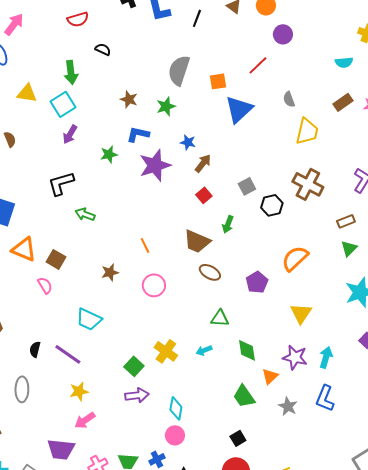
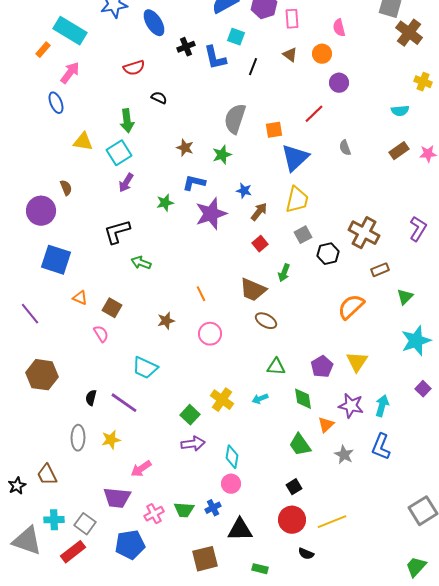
yellow trapezoid: (307, 131) -> (297, 200), moved
brown rectangle: (346, 221) -> (380, 270), moved
orange triangle: (24, 249) -> (80, 298), size x0.6
purple pentagon: (257, 282) -> (322, 367), moved
yellow star: (79, 391) -> (111, 440), moved

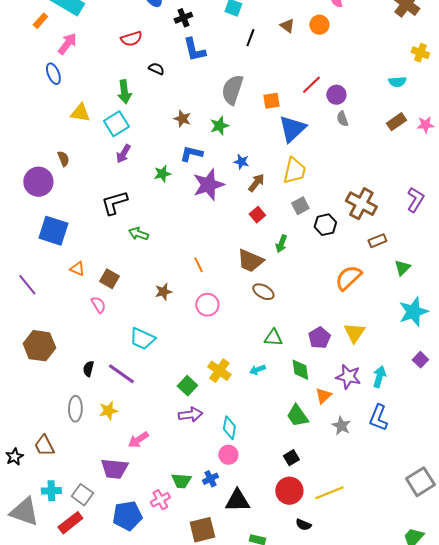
blue L-shape: (215, 58) -> (194, 50), moved
purple circle: (339, 83) -> (336, 95), moved
pink cross: (154, 514) -> (160, 500), moved

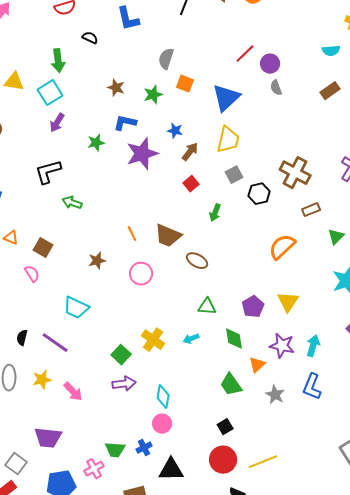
gray semicircle: (232, 90) -> (166, 59), size x0.7
orange square: (271, 101) -> (185, 84), moved, turned 30
brown trapezoid: (250, 261) -> (168, 236), moved
pink arrow: (138, 440) -> (73, 392), moved, turned -100

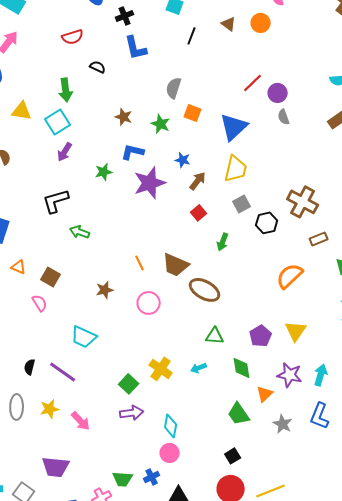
green star: (153, 95) -> (161, 124), turned -30
brown ellipse: (197, 261) -> (205, 290), size x1.4

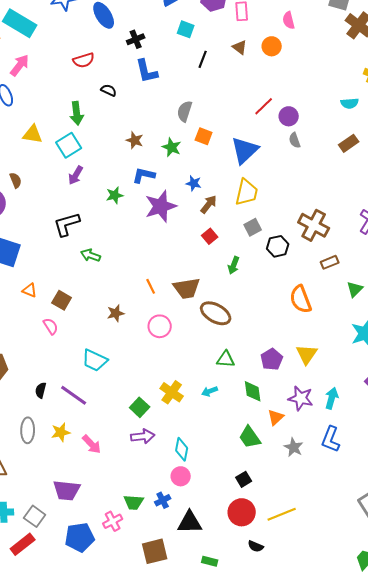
brown trapezoid: (176, 265) -> (187, 288), turned -32
orange semicircle: (290, 276) -> (301, 299), turned -68

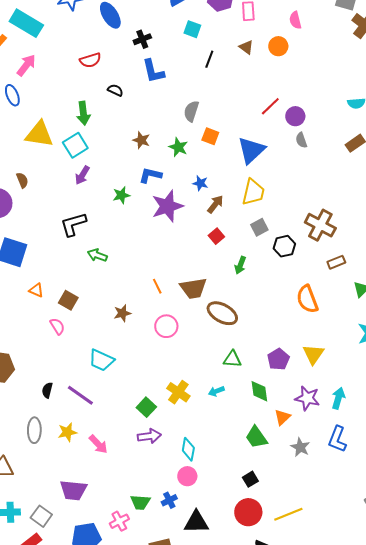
yellow triangle: (33, 134) -> (39, 134), size x1.4

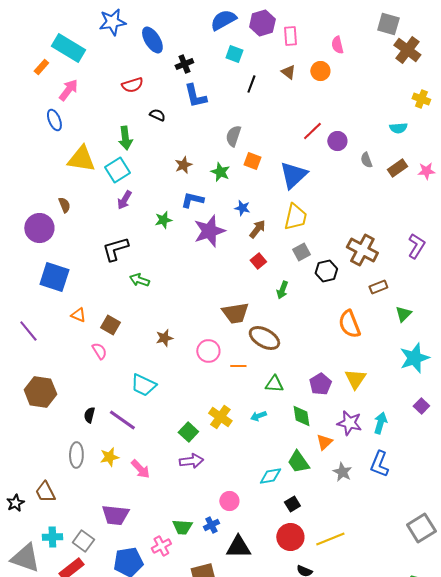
brown star: (141, 140) -> (183, 165), turned 30
gray semicircle: (301, 140) -> (366, 160), moved
orange line: (157, 286) -> (238, 366), moved, turned -63
cyan diamond: (188, 449) -> (270, 476), moved, turned 70

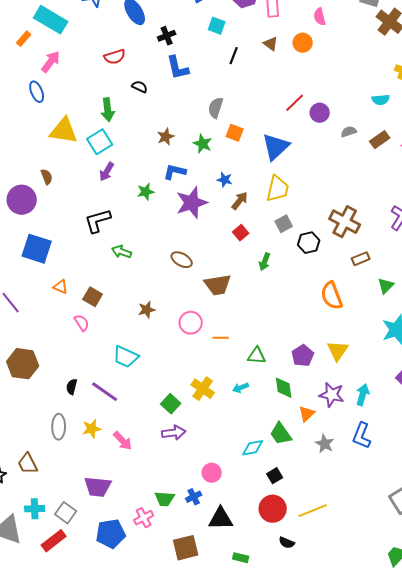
gray semicircle: (366, 160) -> (349, 132), turned 91
brown ellipse: (264, 338) -> (182, 260), moved, size x0.7

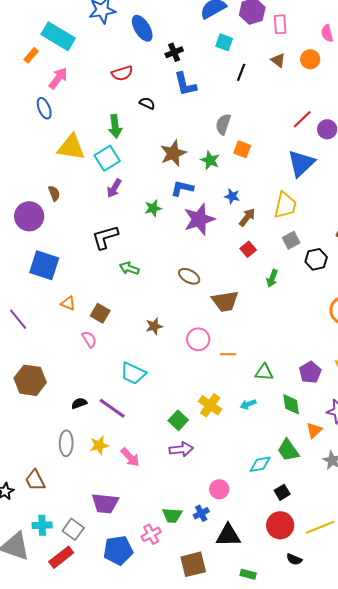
brown star: (166, 137) -> (173, 153), size x1.5
blue triangle: (276, 147) -> (301, 163), moved
black semicircle: (72, 387) -> (79, 403), turned 56

